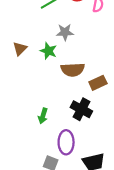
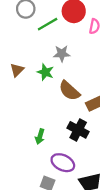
brown semicircle: (73, 70) -> (69, 91), turned 45
purple ellipse: (66, 142) -> (63, 163), turned -65

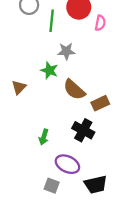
green line: (48, 24) -> (52, 21), turned -54
brown triangle: (17, 70) -> (19, 87), moved

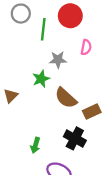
pink semicircle: (100, 23) -> (86, 47), moved
green star: (49, 70) -> (41, 79), turned 30

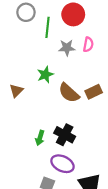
gray star: (58, 60) -> (67, 48), moved
brown rectangle: (92, 111) -> (94, 92), moved
black cross: (75, 138) -> (65, 135), moved

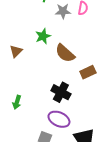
brown rectangle: (94, 92) -> (88, 72), moved
green arrow: (40, 138) -> (17, 102), moved

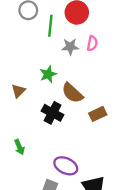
black cross: (61, 92) -> (53, 113), moved
green arrow: (17, 102) -> (19, 147), turned -40

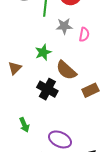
pink semicircle: (92, 43) -> (84, 35), moved
green arrow: (19, 147) -> (24, 125), moved

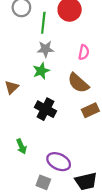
gray star: (64, 26) -> (45, 49), moved
brown semicircle: (66, 70) -> (78, 83), moved

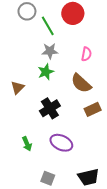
green line: (43, 23) -> (48, 26), turned -36
black cross: (45, 109) -> (50, 108), turned 30
purple ellipse: (59, 162) -> (61, 143), moved

